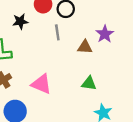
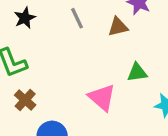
pink triangle: (41, 84) -> (102, 97), moved, turned 35

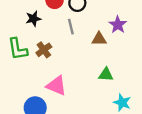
pink triangle: (102, 97) -> (56, 86), moved, turned -30
brown cross: (25, 100) -> (44, 50), moved

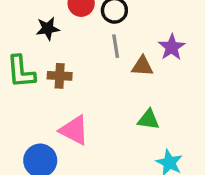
gray line: (71, 27) -> (116, 46), moved
brown cross: (44, 50) -> (60, 76), turned 35

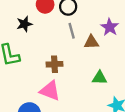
brown cross: (60, 76) -> (55, 64), moved

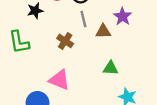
brown cross: (55, 64) -> (65, 41), moved, turned 35

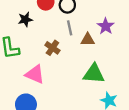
green triangle: (111, 68) -> (94, 74), size x1.5
pink triangle: (59, 80) -> (35, 74), moved

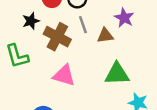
brown cross: (52, 48) -> (57, 37), moved, size x1.5
pink triangle: (35, 74) -> (64, 75), moved

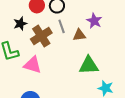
brown cross: (57, 37) -> (41, 36), turned 30
pink triangle: (64, 75) -> (33, 65), moved

